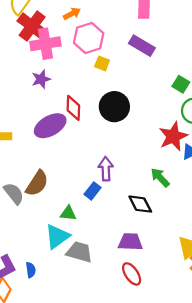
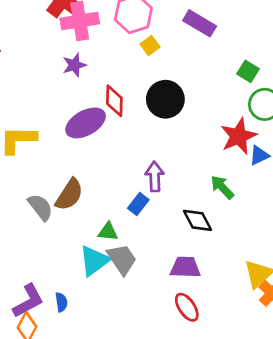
yellow square: (102, 63) -> (150, 46), turned 32
gray trapezoid: (79, 252) -> (122, 259), moved, turned 40

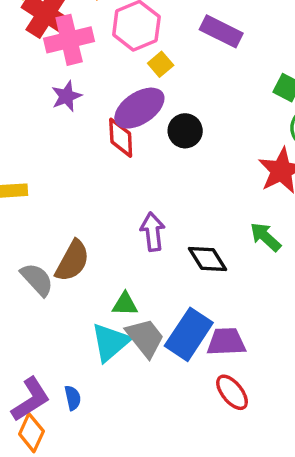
black circle: (165, 99) -> (185, 131), size x0.7
purple ellipse: (86, 123) -> (139, 108), moved
purple arrow: (155, 176) -> (153, 232), moved
blue rectangle: (138, 204) -> (189, 334), moved, size x1.8
black diamond: (197, 220) -> (207, 259), moved

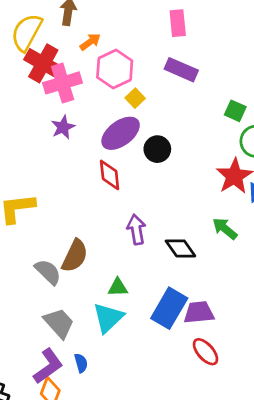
red diamond: (121, 138) -> (110, 175), moved
gray trapezoid: (145, 338) -> (59, 323), moved

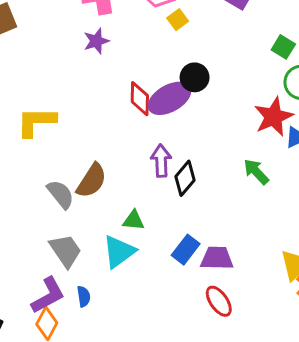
purple ellipse: (121, 133) -> (170, 98), moved
black diamond: (180, 248) -> (185, 178), moved, turned 68
blue rectangle: (169, 308) -> (186, 250), size x0.7

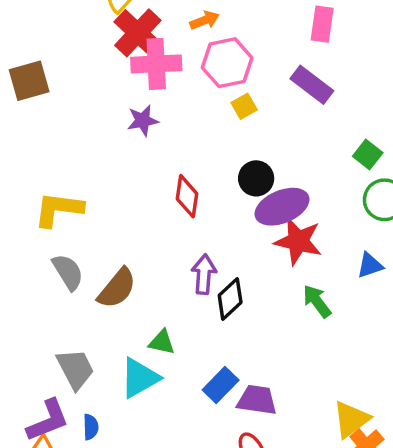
purple ellipse: (170, 98) -> (282, 207), moved
red star: (274, 117) -> (298, 241), moved, turned 30
gray semicircle: (61, 194) -> (68, 272), moved

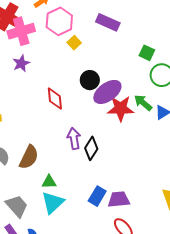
green arrow: (317, 301) -> (143, 103), moved
green triangle: (162, 342) -> (49, 182), moved

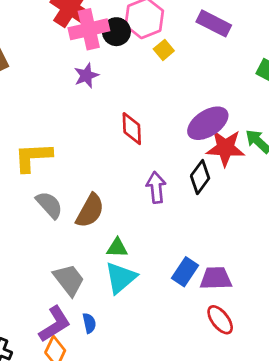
black circle: (90, 80) -> (116, 32), moved
black diamond: (91, 148) -> (200, 177), moved

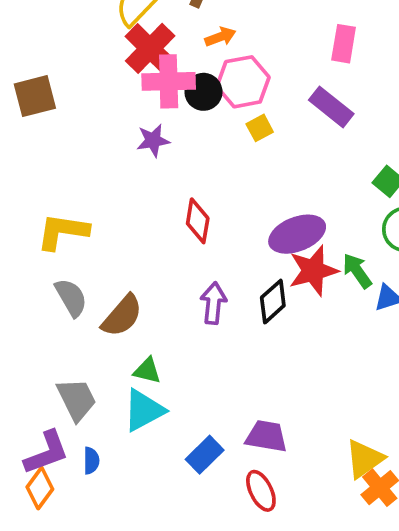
red star: (225, 148) -> (313, 271), turned -30
blue rectangle: (185, 272) -> (205, 455), moved

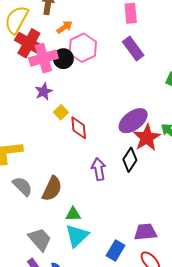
purple rectangle: (331, 107) -> (133, 49), turned 30
yellow square: (260, 128) -> (61, 112), moved

